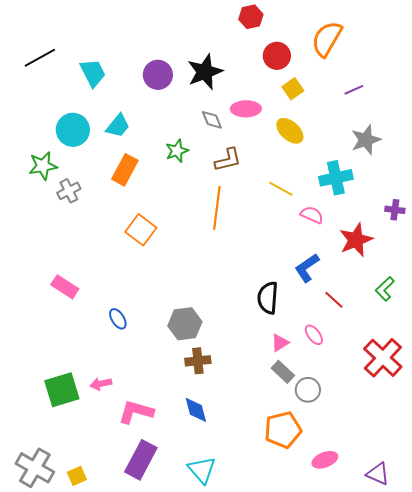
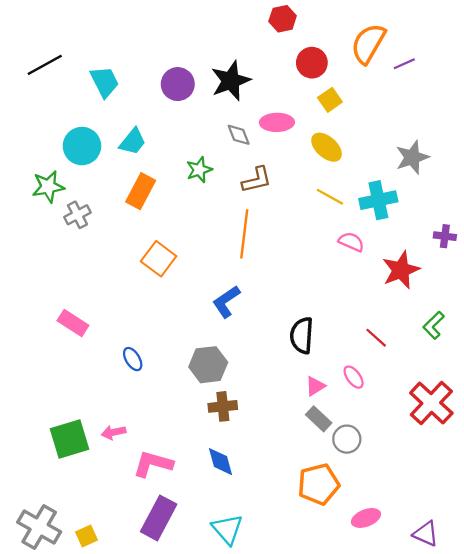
purple line: (354, 90) -> (404, 64), moved
yellow line: (281, 189) -> (330, 197), moved
blue L-shape: (307, 268) -> (226, 302), moved

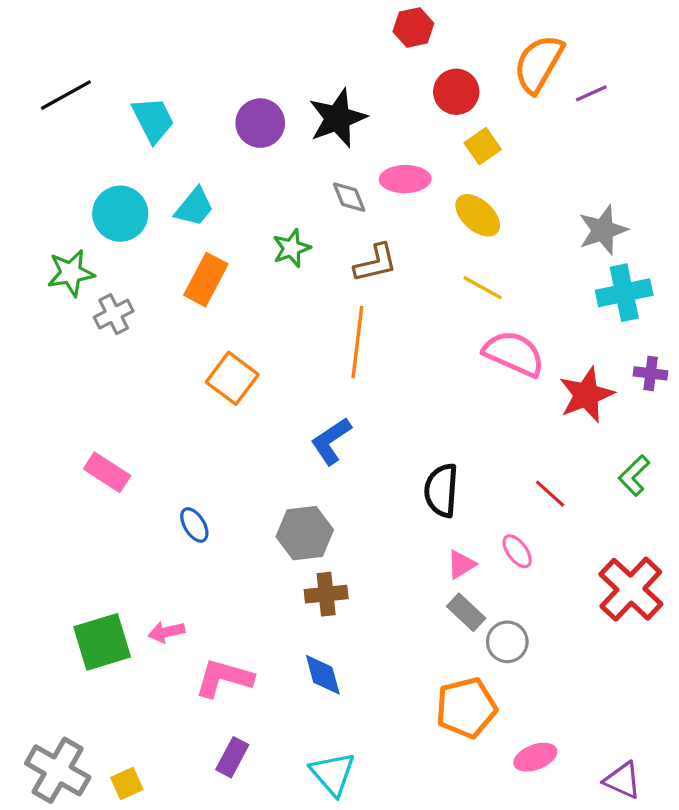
cyan cross: (378, 200) -> (624, 293), moved
purple cross: (445, 236) -> (651, 373), moved
pink semicircle: (351, 242) -> (514, 354), size x1.6
purple rectangle: (159, 518) -> (232, 757), size x0.6

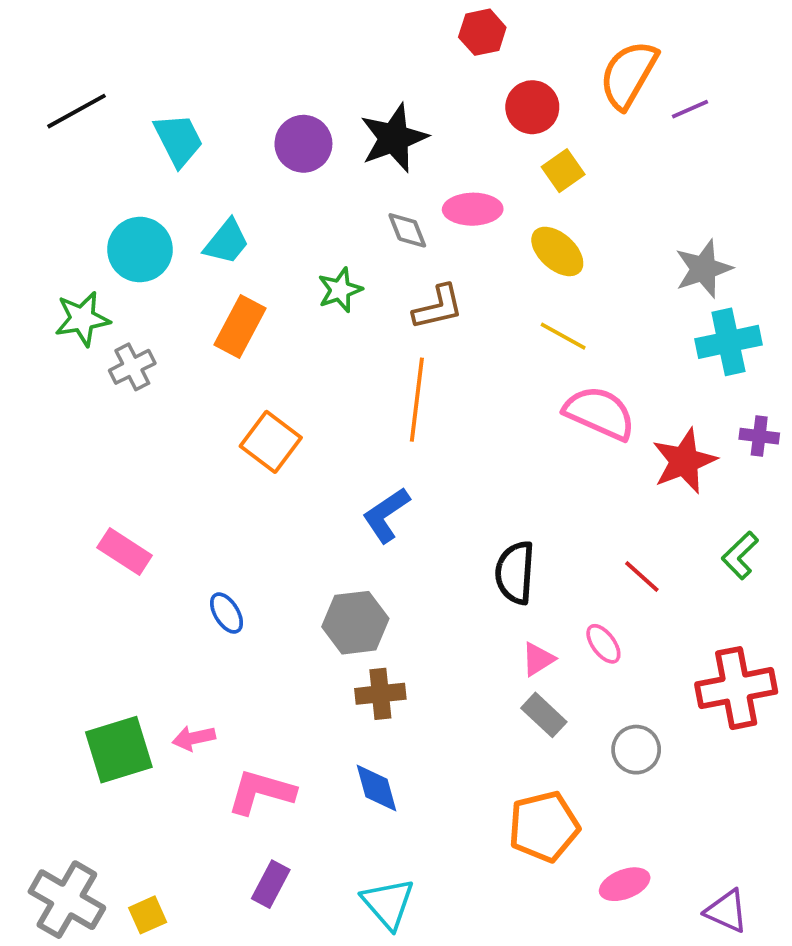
red cross: (631, 589) -> (736, 688), turned 36
gray circle: (507, 642) -> (636, 750), moved

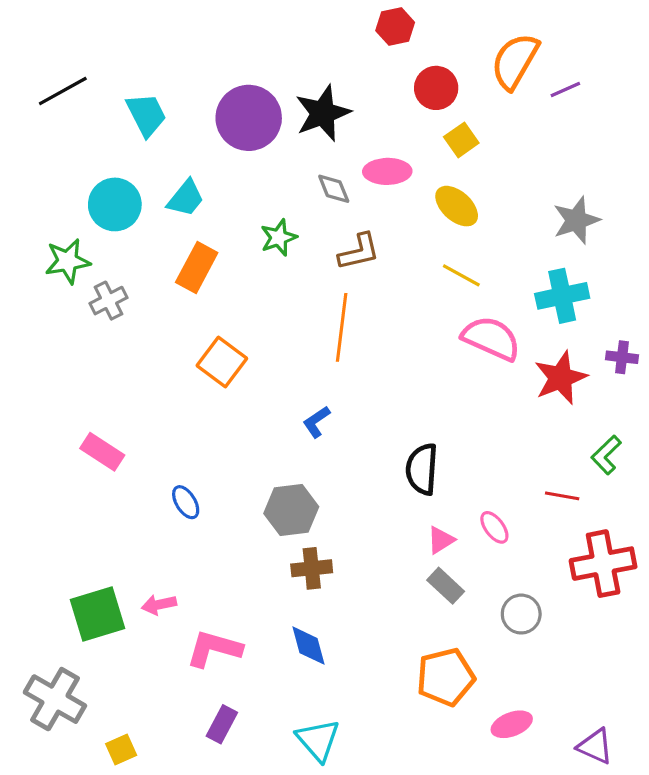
purple circle: (303, 144) -> (249, 118), size x1.4
cyan cross: (728, 342) -> (562, 296), moved
blue L-shape: (386, 515) -> (316, 422), size x0.7
red line: (642, 576) -> (562, 496), moved, turned -32
gray cross: (67, 900) -> (55, 699), moved

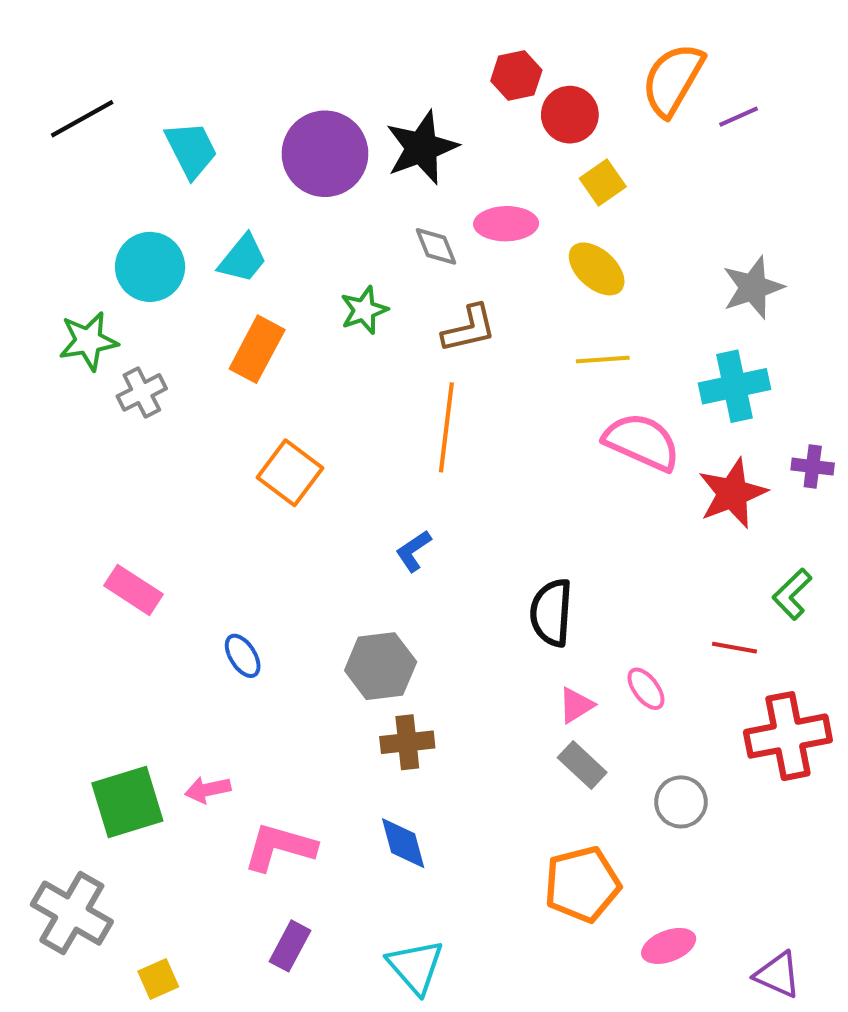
red hexagon: (395, 27) -> (516, 76), moved
yellow line: (461, 275) -> (603, 360), turned -33

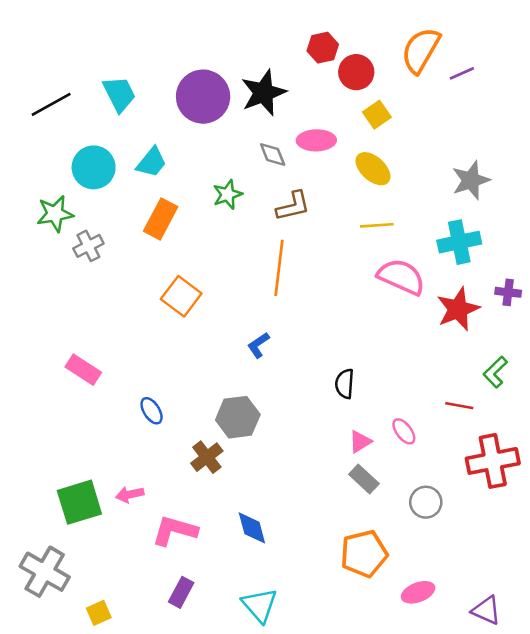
black line: (82, 119) -> (51, 104), moved
black semicircle: (551, 613) -> (345, 384), size x0.7
brown cross: (407, 742) -> (207, 457), moved, turned -32

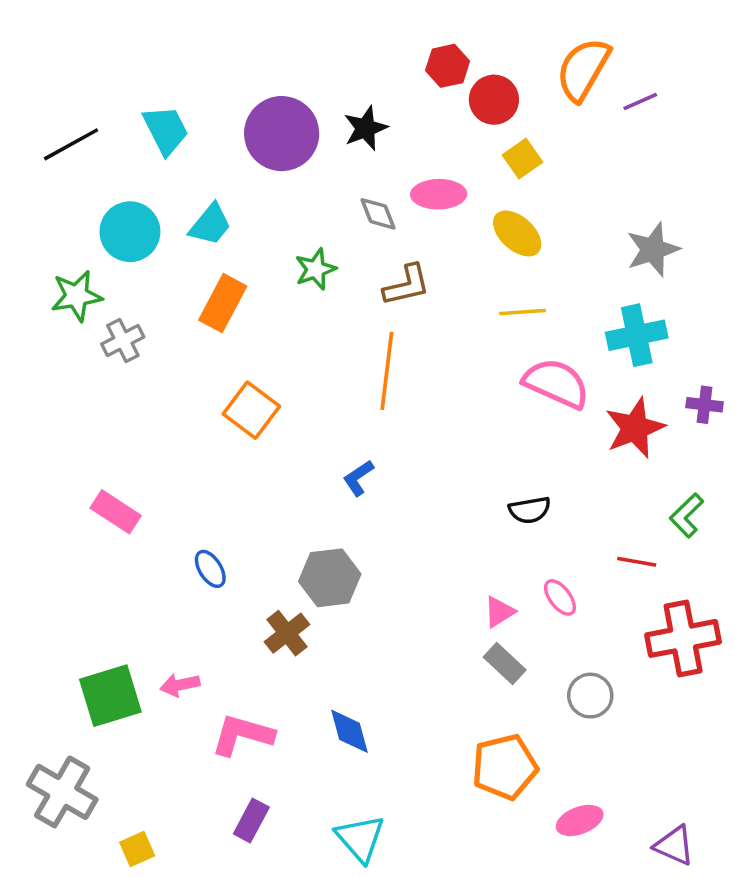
black star: (264, 93) -> (365, 128), size x0.7
black semicircle: (345, 384) -> (530, 510), moved, turned -104

